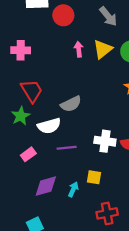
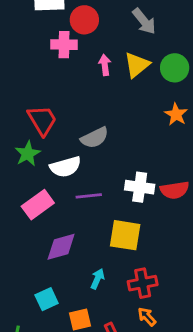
pink cross: (21, 50) -> (64, 45), moved
pink rectangle: (28, 154) -> (38, 205), size x1.5
yellow square: (94, 177) -> (125, 235), size x1.6
cyan arrow: (73, 189) -> (97, 279), moved

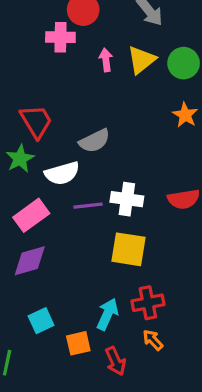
white cross: (140, 187) -> (127, 199), moved
purple diamond: (61, 247) -> (30, 261), moved
cyan arrow: (97, 279) -> (107, 314), moved, size x1.4

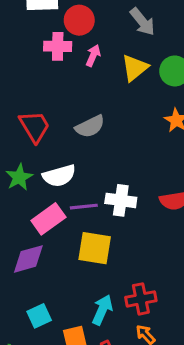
pink arrow: (106, 60) -> (93, 56), moved, turned 30
gray semicircle: (94, 141) -> (90, 126), moved
green star: (20, 159) -> (19, 177), moved
pink rectangle: (31, 215) -> (48, 219), moved
yellow square: (128, 249) -> (95, 248), moved

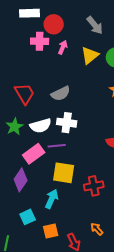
white cross: (121, 200) -> (67, 123), moved
purple diamond: (28, 259) -> (21, 180), turned -40
red cross: (141, 299) -> (94, 186), moved
cyan arrow: (102, 310) -> (52, 199), moved

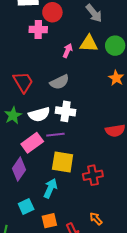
pink arrow: (63, 47) -> (68, 51), moved
yellow triangle: (90, 55) -> (89, 44), turned 42

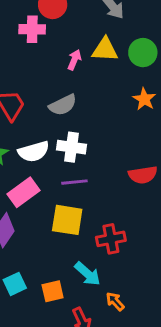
purple line: (55, 135) -> (74, 182), moved
cyan arrow: (50, 188) -> (88, 274), moved, turned 108
orange square: (49, 221) -> (53, 291), moved

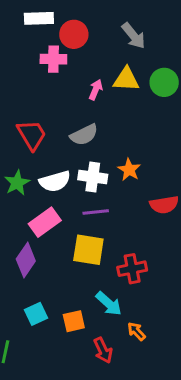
orange star: (144, 99) -> (129, 170), moved

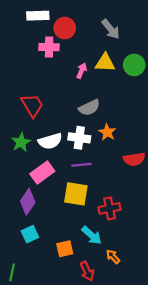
gray semicircle: (84, 135) -> (89, 108), moved
cyan square: (36, 314) -> (30, 234), moved

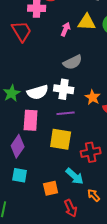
red trapezoid: (32, 105) -> (22, 31), moved
orange star: (107, 132) -> (93, 97), moved
pink rectangle: (42, 173) -> (31, 120), turned -50
cyan square: (30, 234) -> (20, 175), turned 35

